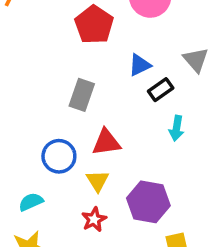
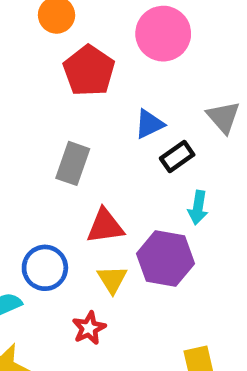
blue circle: (59, 156) -> (45, 268), moved
yellow triangle: (98, 181) -> (112, 279), moved
purple hexagon: (148, 202) -> (165, 259), moved

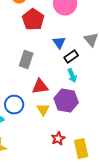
blue triangle: (149, 124) -> (59, 42), turned -40
cyan arrow: (198, 208) -> (72, 76), moved, turned -32
red star: (89, 328) -> (58, 138), moved

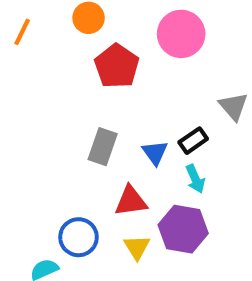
blue triangle: (59, 42) -> (155, 153), moved

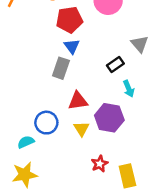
red pentagon: (117, 66) -> (69, 20), turned 30
blue triangle: (155, 153) -> (72, 46), moved
cyan arrow: (195, 179) -> (129, 89), moved

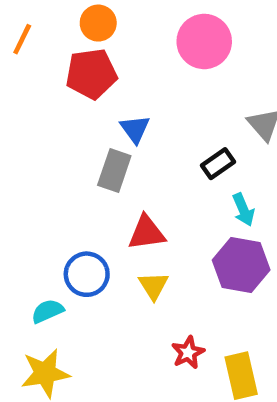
red pentagon: (69, 20) -> (91, 74), moved
purple hexagon: (109, 118) -> (241, 265), moved

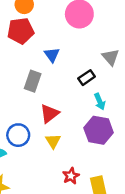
blue triangle: (135, 129) -> (52, 55), moved
red triangle: (147, 233) -> (49, 113), turned -30

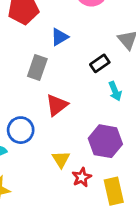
blue triangle: (52, 55) -> (60, 37), turned 35
purple hexagon: (99, 130) -> (105, 141), moved
yellow triangle: (53, 141) -> (61, 159), moved

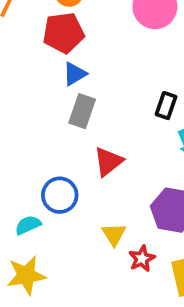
blue triangle: (60, 37) -> (75, 74), moved
black rectangle: (100, 63) -> (166, 106), turned -36

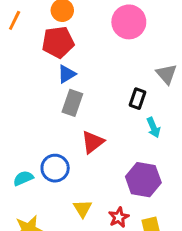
cyan semicircle: (28, 225) -> (23, 178), moved
yellow triangle: (114, 234) -> (83, 209), moved

